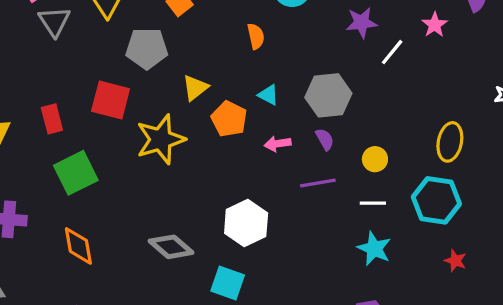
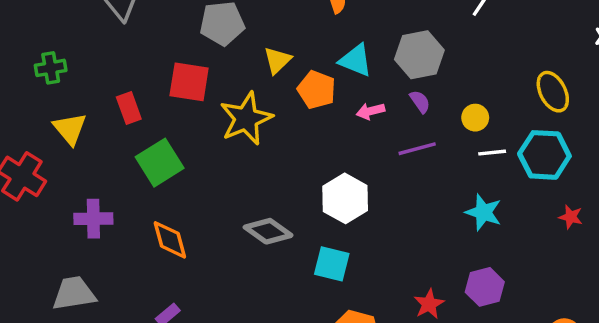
cyan triangle: (268, 95) -> (356, 60), size x1.5
yellow ellipse: (450, 142) -> (553, 92), turned -33
white line: (373, 203) -> (492, 153), moved

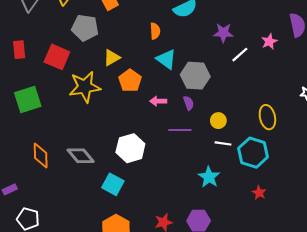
cyan triangle: (356, 60) -> (166, 59), moved
red rectangle: (129, 108) -> (19, 50), moved
orange diamond: (170, 240) -> (41, 155), moved

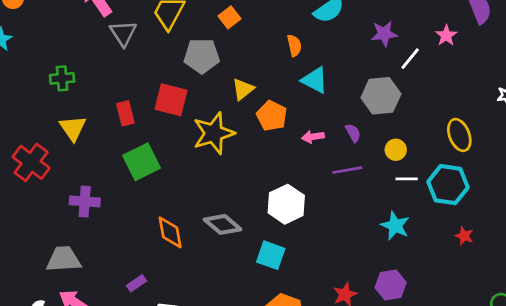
red rectangle: (19, 50) -> (125, 113), moved
gray hexagon: (195, 76) -> (381, 96), moved

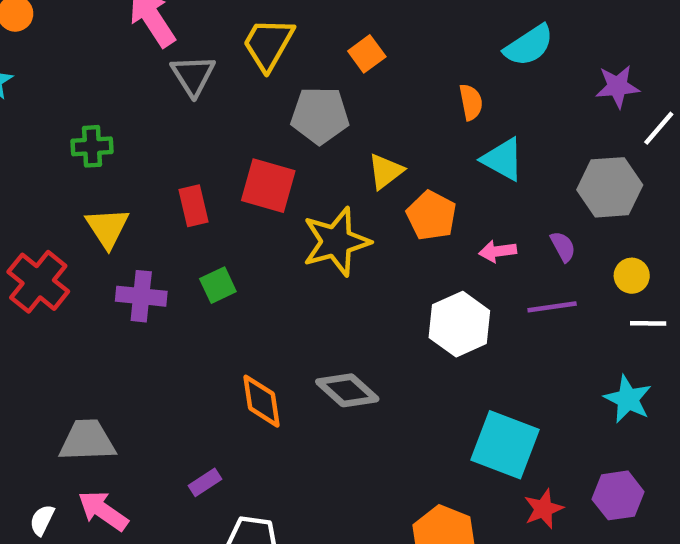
green square: (142, 162) -> (218, 285), size x0.6
purple cross: (85, 201) -> (141, 296), moved
white hexagon: (286, 204) -> (459, 324), moved
cyan square: (271, 255) -> (505, 445), moved, size x1.4

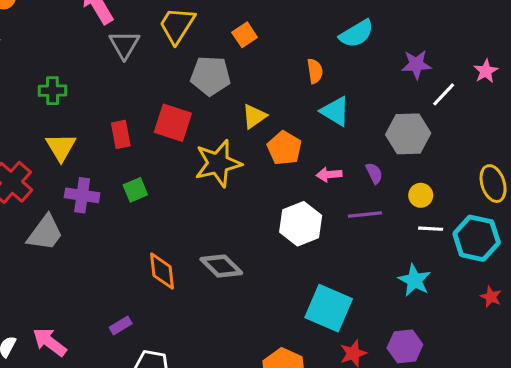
gray trapezoid: (87, 441) -> (45, 233), moved, turned 126

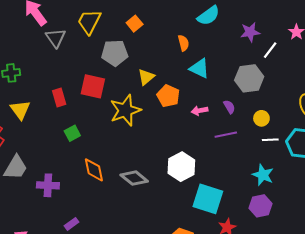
purple cross: (82, 195) -> (48, 185), moved
white hexagon: (301, 224) -> (181, 167), moved
orange diamond: (162, 271) -> (94, 170), moved
purple hexagon: (405, 346) -> (261, 206), moved

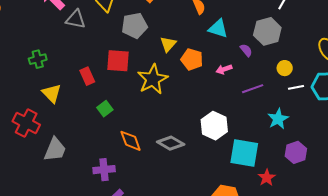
gray triangle: (56, 38) -> (76, 19), turned -35
purple semicircle: (229, 107) -> (246, 50), moved
cyan star: (263, 175) -> (278, 119), moved, turned 30
purple cross: (48, 185) -> (104, 170), moved

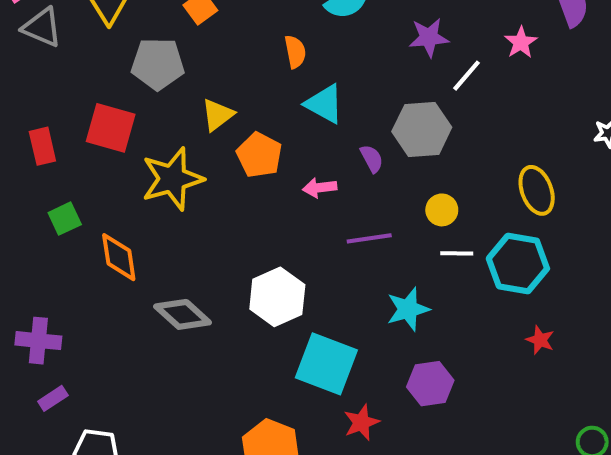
orange diamond: (131, 141) -> (119, 257), moved

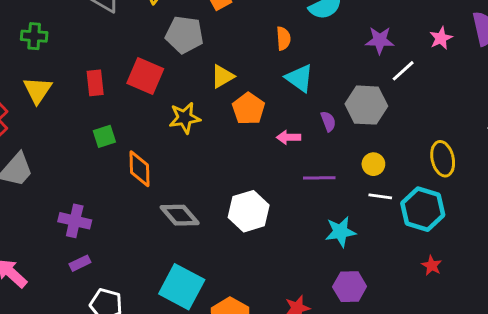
pink star: (521, 42) -> (441, 38), moved
yellow star: (172, 179) -> (185, 118), size x0.7
cyan square: (326, 364) -> (182, 287), moved

